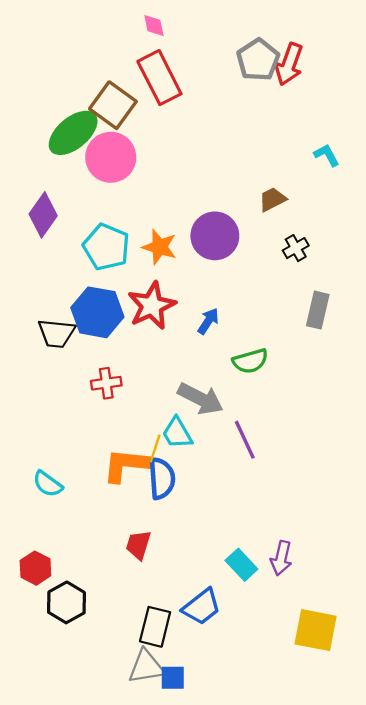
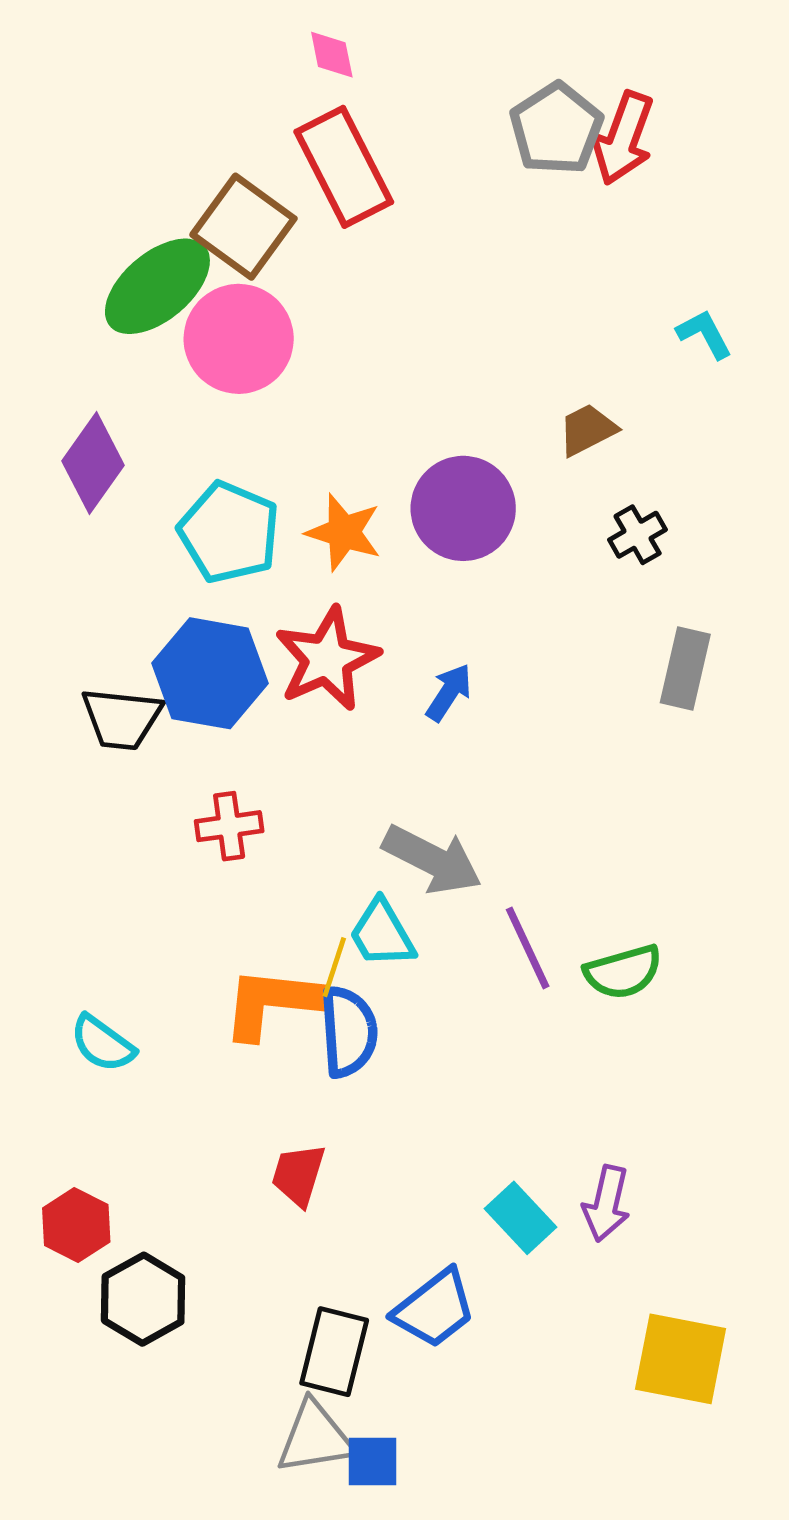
green semicircle: (250, 361) -> (623, 972), moved

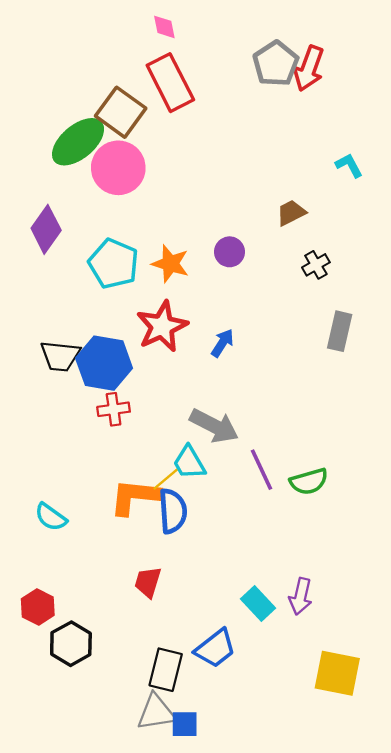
purple circle: (463, 508) -> (230, 252), size x0.6
blue hexagon: (210, 673) -> (104, 363), moved
yellow line: (334, 967) -> (166, 479), turned 32

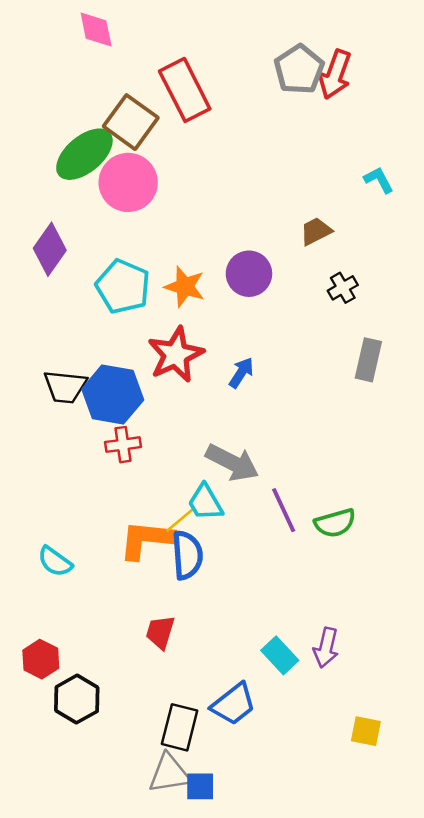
pink diamond: (164, 27) -> (96, 30), moved, size x1.4
purple circle: (230, 252) -> (249, 274), size x1.4
yellow square: (337, 673) -> (366, 731), size x0.6

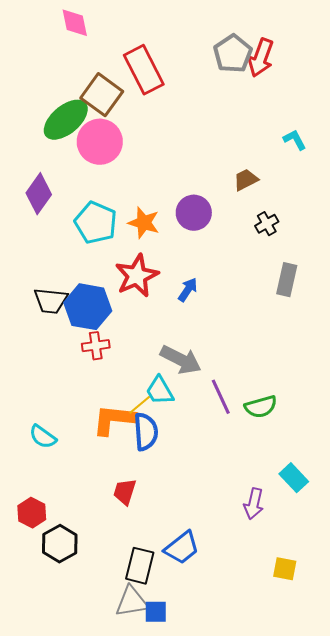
cyan rectangle: (280, 655) -> (294, 478), moved

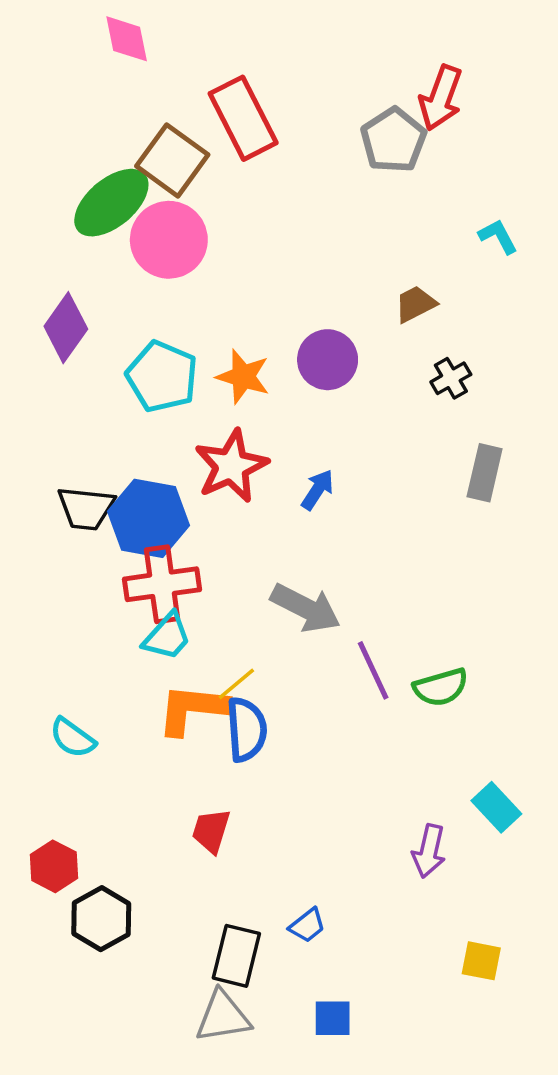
gray pentagon: (233, 54) -> (393, 140), moved
red cross: (96, 346) -> (162, 584), size x1.6
cyan trapezoid: (160, 391) -> (167, 637), moved, turned -108
blue trapezoid: (182, 548) -> (307, 925), size x0.6
blue square: (156, 612) -> (333, 1018), moved

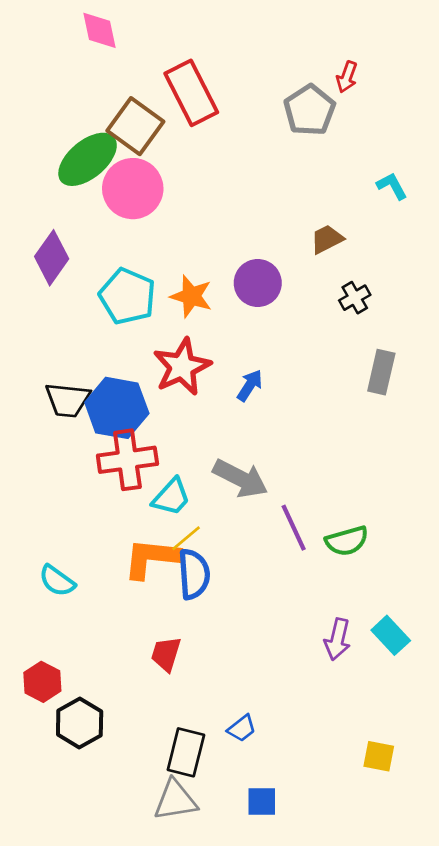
red arrow: (441, 98) -> (347, 77), size x0.6
cyan trapezoid: (167, 637) -> (171, 497), moved
purple arrow: (429, 851) -> (337, 639), moved

